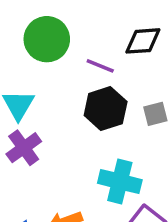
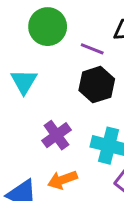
purple cross: (24, 148) -> (57, 135), moved

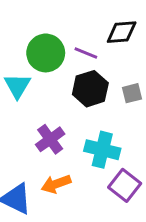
green circle: (48, 27) -> (46, 53), moved

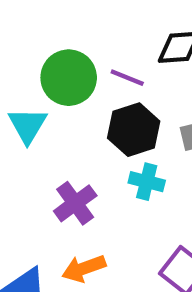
cyan cross: (102, 150) -> (147, 182), moved, size x0.7

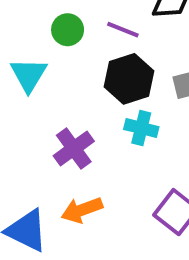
green circle: (69, 78) -> (68, 30), size x0.6

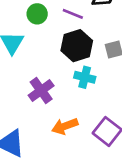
orange arrow: (82, 210) -> (65, 126), moved

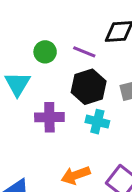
purple cross: (41, 90) -> (49, 117), moved, turned 35

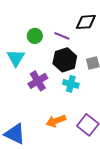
purple cross: (49, 117) -> (38, 81), turned -30

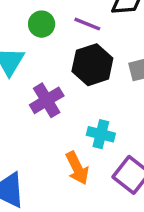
cyan cross: (71, 84) -> (101, 134), moved
orange arrow: (56, 121) -> (77, 168), turned -96

